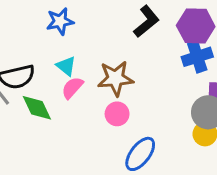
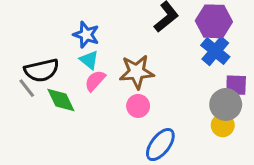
blue star: (60, 21) -> (86, 35), moved, turned 30
blue cross: (197, 57) -> (215, 51), turned -32

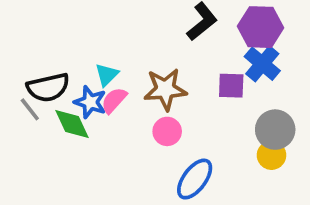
blue star: (86, 35) -> (90, 102), moved
cyan triangle: (89, 60) -> (107, 75), turned 36
purple square: (236, 85) -> (231, 86), moved

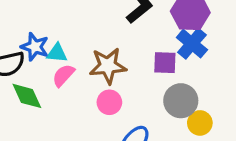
cyan triangle: (107, 75) -> (57, 53), turned 50
blue star: (90, 102) -> (35, 47), moved
gray circle: (275, 130) -> (181, 101), moved

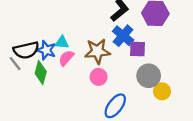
blue cross: (192, 44) -> (123, 36), moved
blue star: (35, 47) -> (46, 50), moved
green diamond: (27, 96) -> (41, 72), turned 40

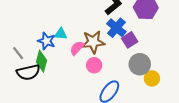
purple square: (138, 49) -> (130, 40), turned -35
black semicircle: (26, 50) -> (28, 72), moved
pink semicircle: (66, 58) -> (77, 48), moved

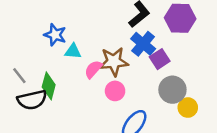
blue star: (47, 41) -> (55, 35), moved

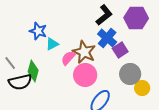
cyan triangle: (73, 51) -> (52, 44), turned -32
brown star: (114, 62) -> (84, 52), turned 30
pink circle: (115, 91) -> (85, 75), size x1.5

